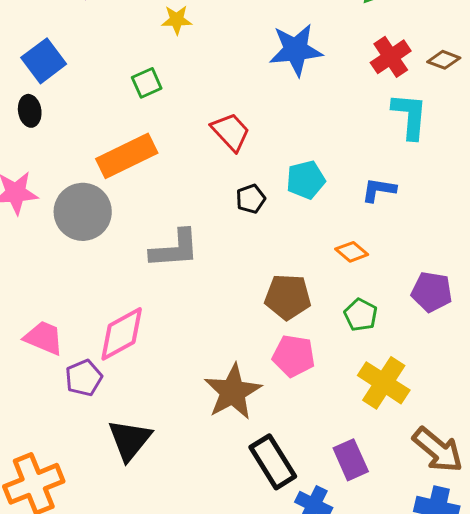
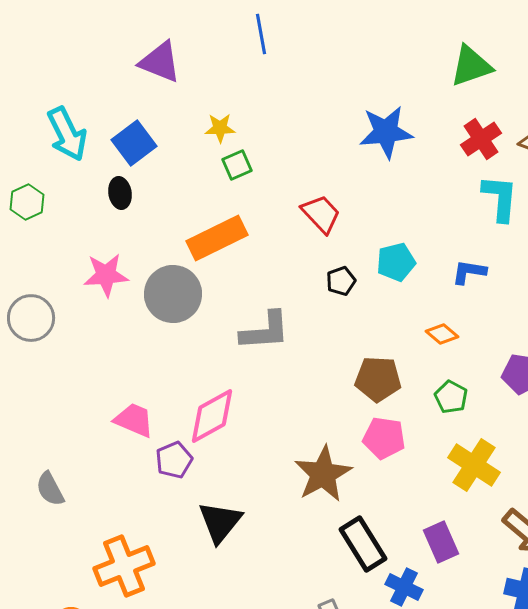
yellow star: (177, 20) -> (220, 128), moved

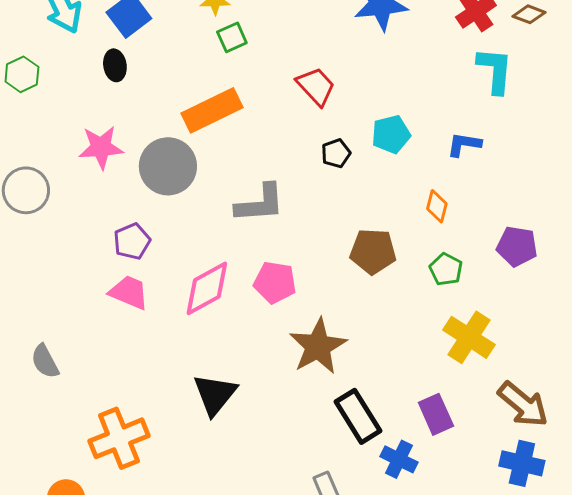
orange diamond: (442, 334) -> (437, 206), turned 64
pink pentagon: (384, 438) -> (275, 282), moved
purple pentagon: (174, 460) -> (132, 241), moved

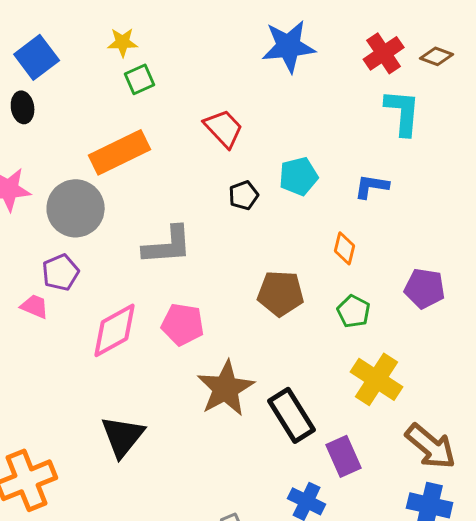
purple pentagon: (132, 241) -> (61, 272), moved
pink trapezoid: (129, 292) -> (35, 306), moved, size x0.7
black rectangle: (358, 416) -> (292, 415), moved

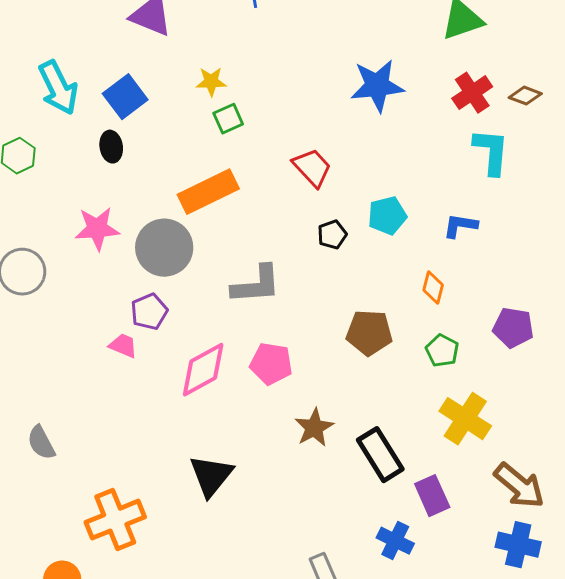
brown star: (226, 388) -> (314, 428), size x0.7

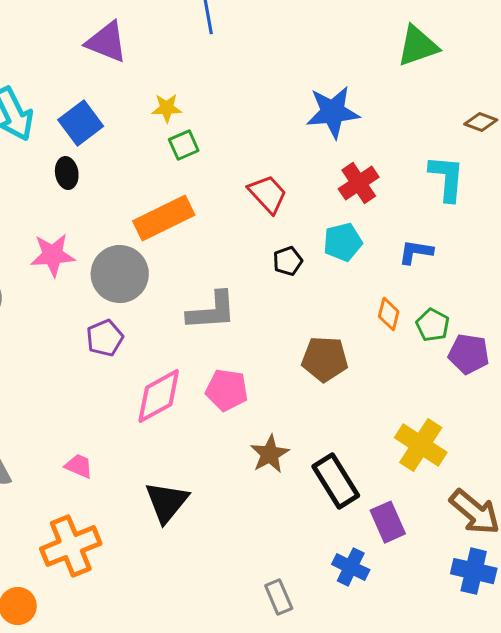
red cross: (472, 93) -> (359, 183), moved
pink trapezoid: (123, 346) -> (79, 466), moved
green pentagon: (442, 351) -> (433, 325), moved

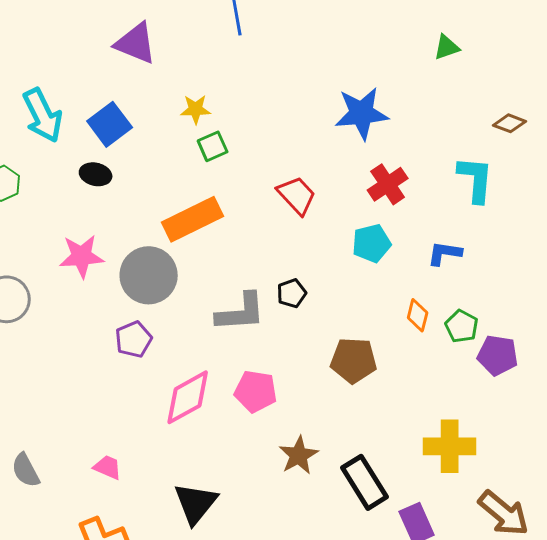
green triangle: (418, 46) -> (447, 47), size x0.6
black ellipse: (67, 173) -> (96, 174), turned -68
black pentagon: (288, 261) -> (292, 293), moved
yellow cross: (421, 445) -> (450, 446), turned -33

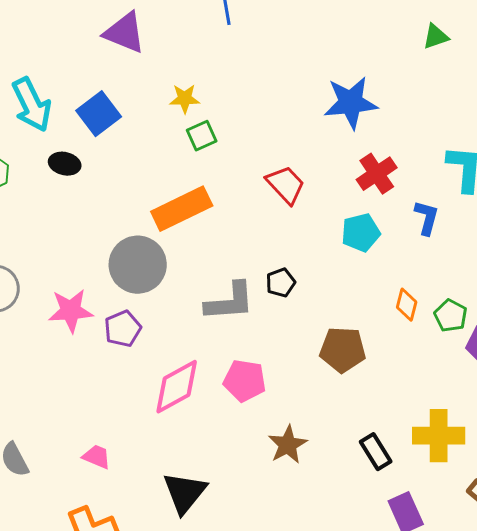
black ellipse: (96, 174) -> (65, 164), moved
blue L-shape: (445, 253) -> (427, 218), moved, turned 96
pink star: (82, 256) -> (71, 311), moved
black rectangle: (365, 482) -> (376, 452), moved, size x0.7

